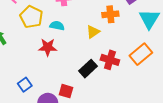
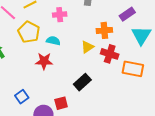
orange rectangle: (141, 54) -> (133, 69), turned 50
red cross: (110, 60) -> (110, 54), moved
red square: (66, 91) -> (61, 103), turned -32

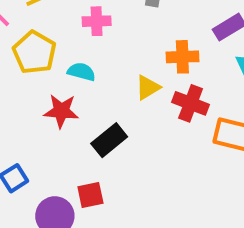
black rectangle: (82, 82) -> (109, 140), moved

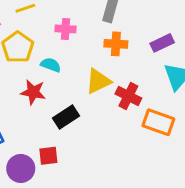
orange cross: (182, 57) -> (116, 44), moved
yellow triangle: (148, 88) -> (98, 81), size x1.4

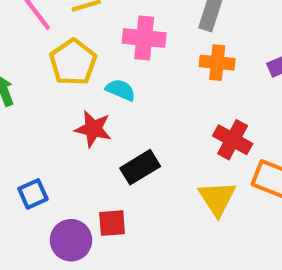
pink cross: (66, 29) -> (144, 38), size x1.4
yellow triangle: (98, 81) -> (217, 198), moved, turned -40

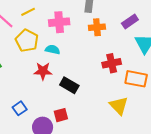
red cross: (233, 140) -> (112, 63), turned -30
black rectangle: (140, 167) -> (69, 85), turned 72
yellow triangle: (217, 198) -> (119, 106), moved

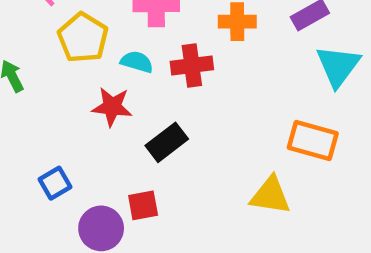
red cross: (112, 63) -> (192, 65), moved
black rectangle: (69, 85) -> (167, 142), turned -72
yellow triangle: (119, 106) -> (270, 196), turned -42

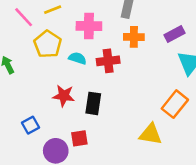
red star: (112, 107) -> (64, 96), moved
orange rectangle: (313, 140) -> (175, 104), turned -68
black rectangle: (167, 142) -> (93, 103), turned -45

